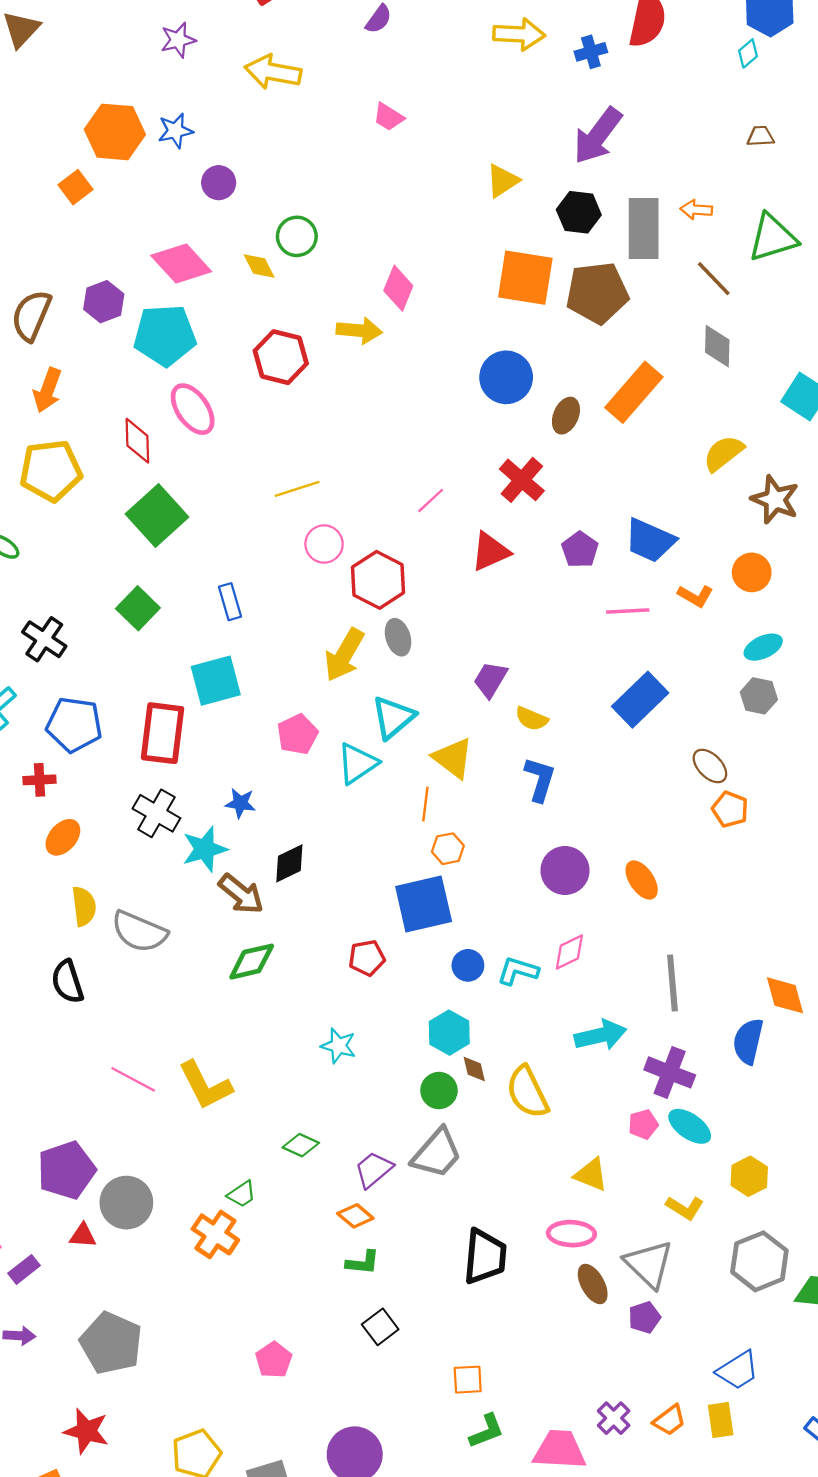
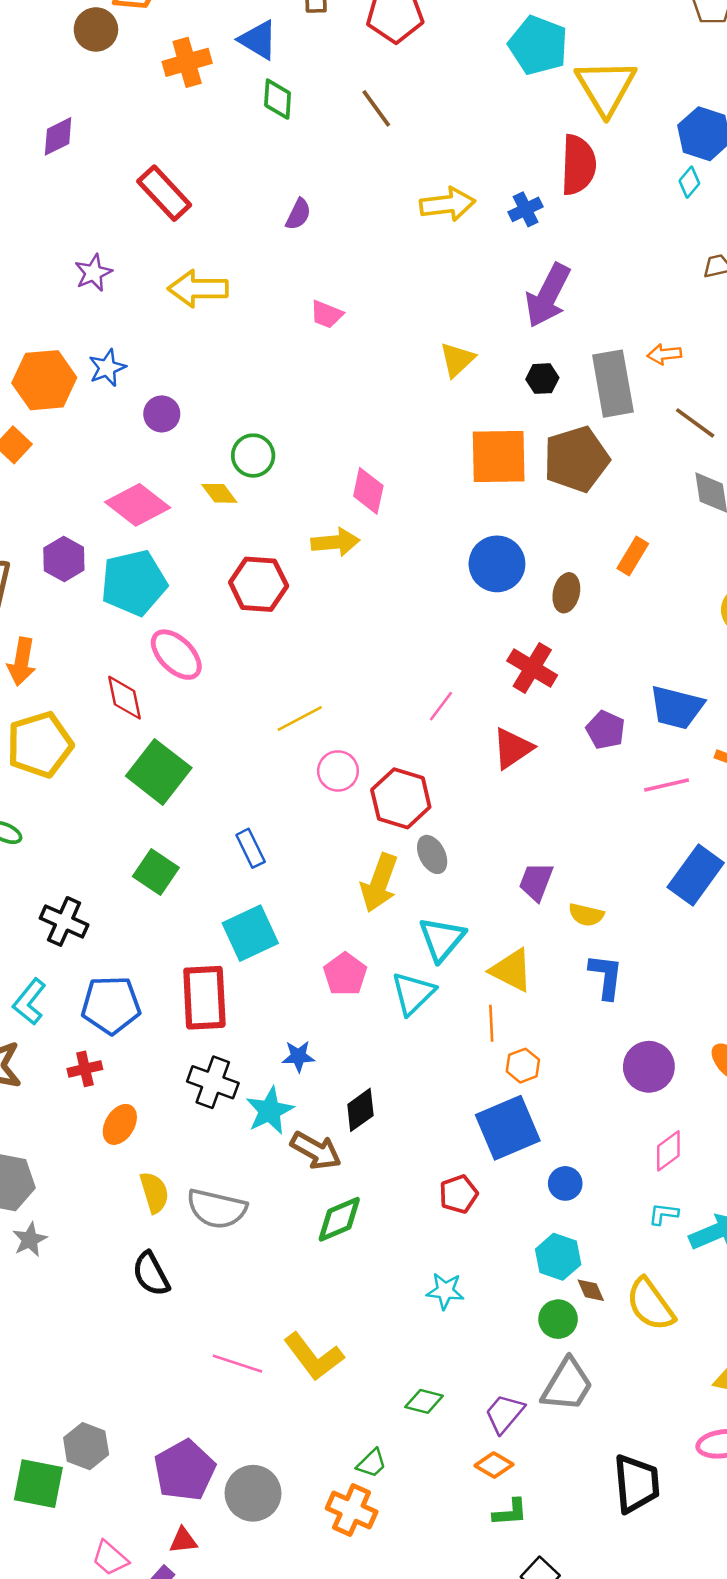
black hexagon: (579, 212) -> (542, 379), size x0.7
orange rectangle: (634, 392) -> (633, 556), size x0.6
cyan L-shape: (518, 971) -> (663, 1214), moved, size x0.7
red triangle: (83, 1236) -> (183, 1540), moved

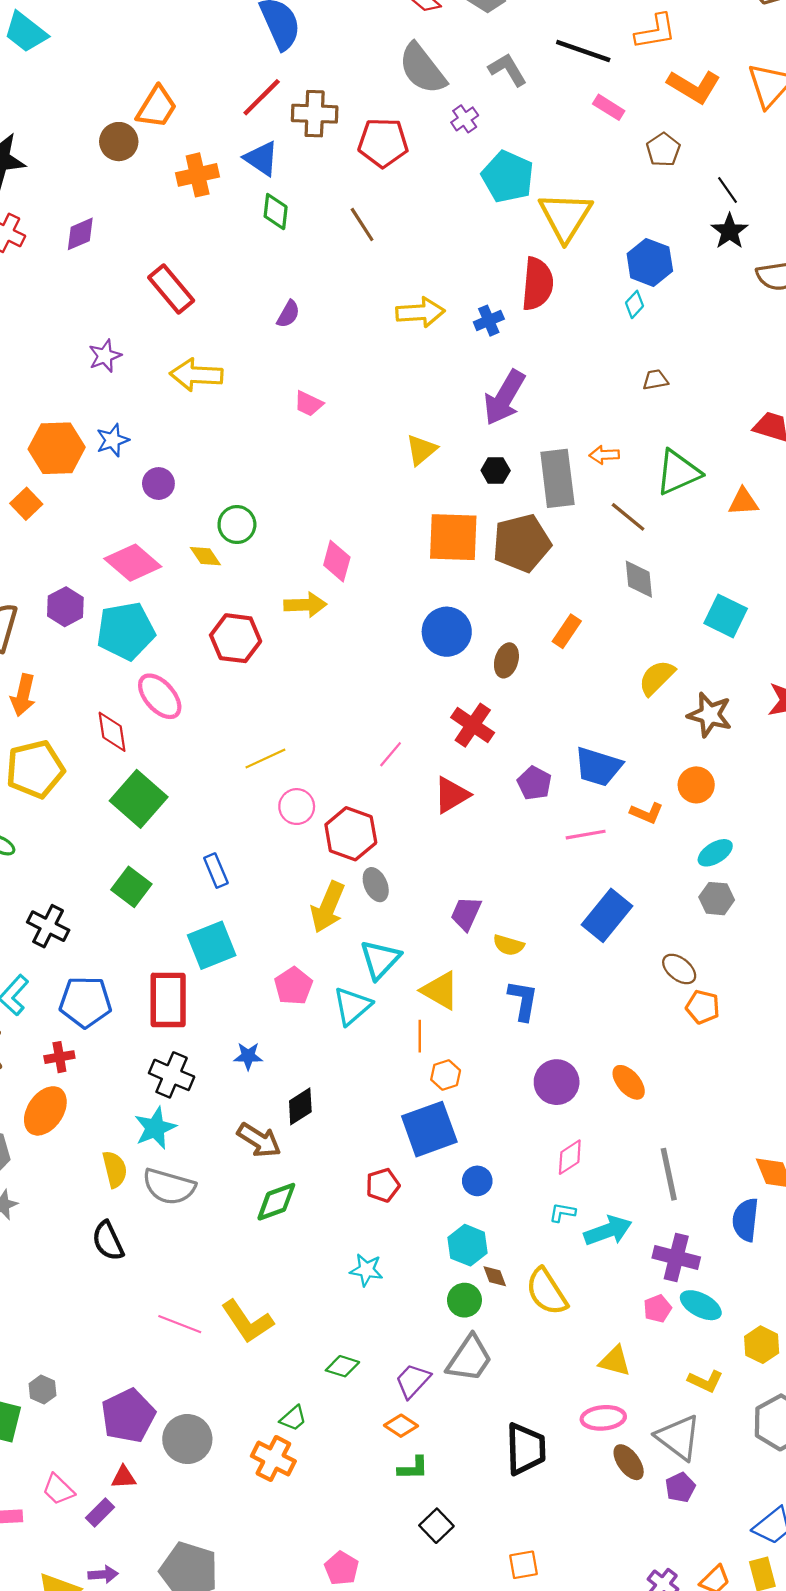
cyan star: (270, 1111) -> (155, 1128), moved
orange ellipse: (120, 1124) -> (45, 1111), moved, size x1.4
gray hexagon: (86, 1446) -> (43, 1390), size x0.7

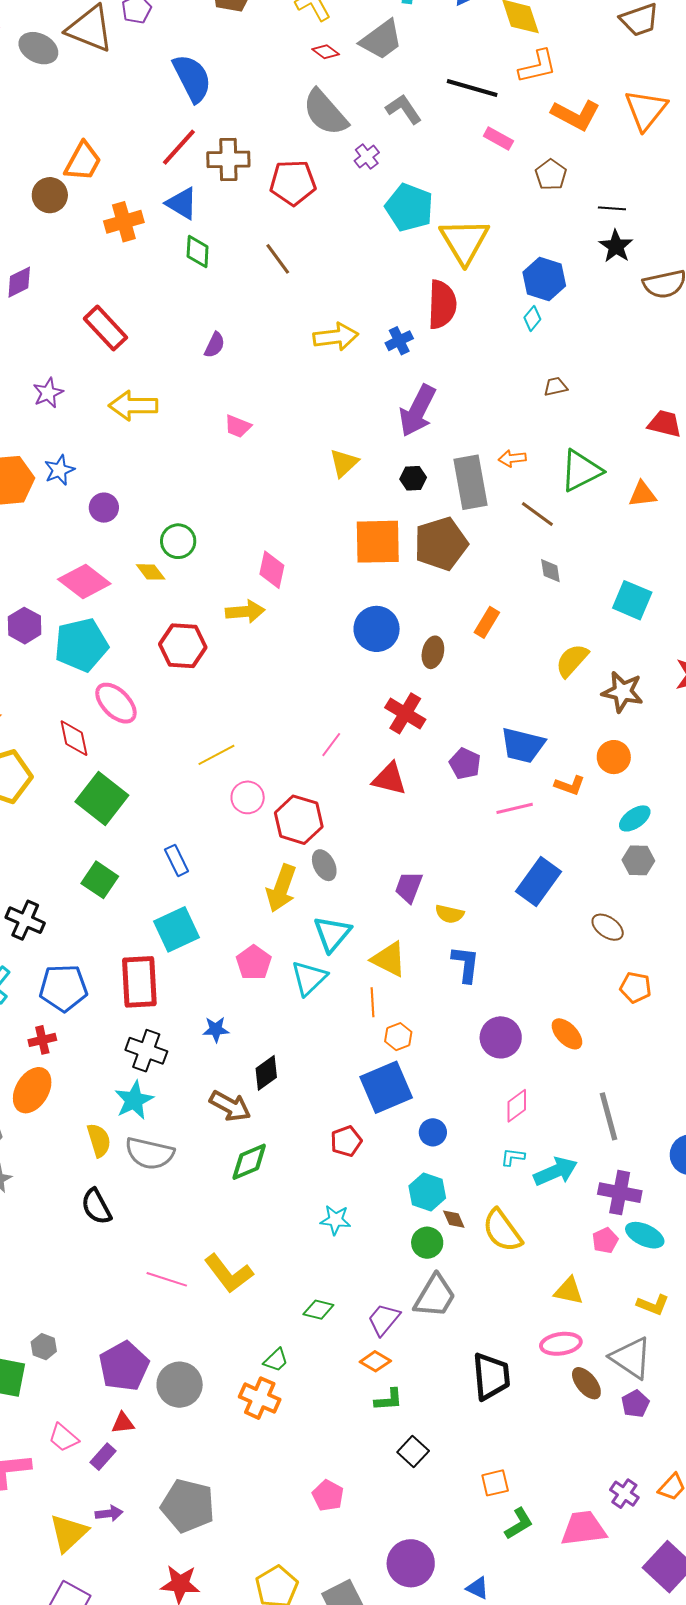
black line: (727, 190) -> (612, 208), turned -48
gray diamond: (639, 579) -> (550, 571), size x0.7
red triangle: (452, 795) -> (389, 779), turned 48
orange pentagon: (703, 1007) -> (635, 987), moved

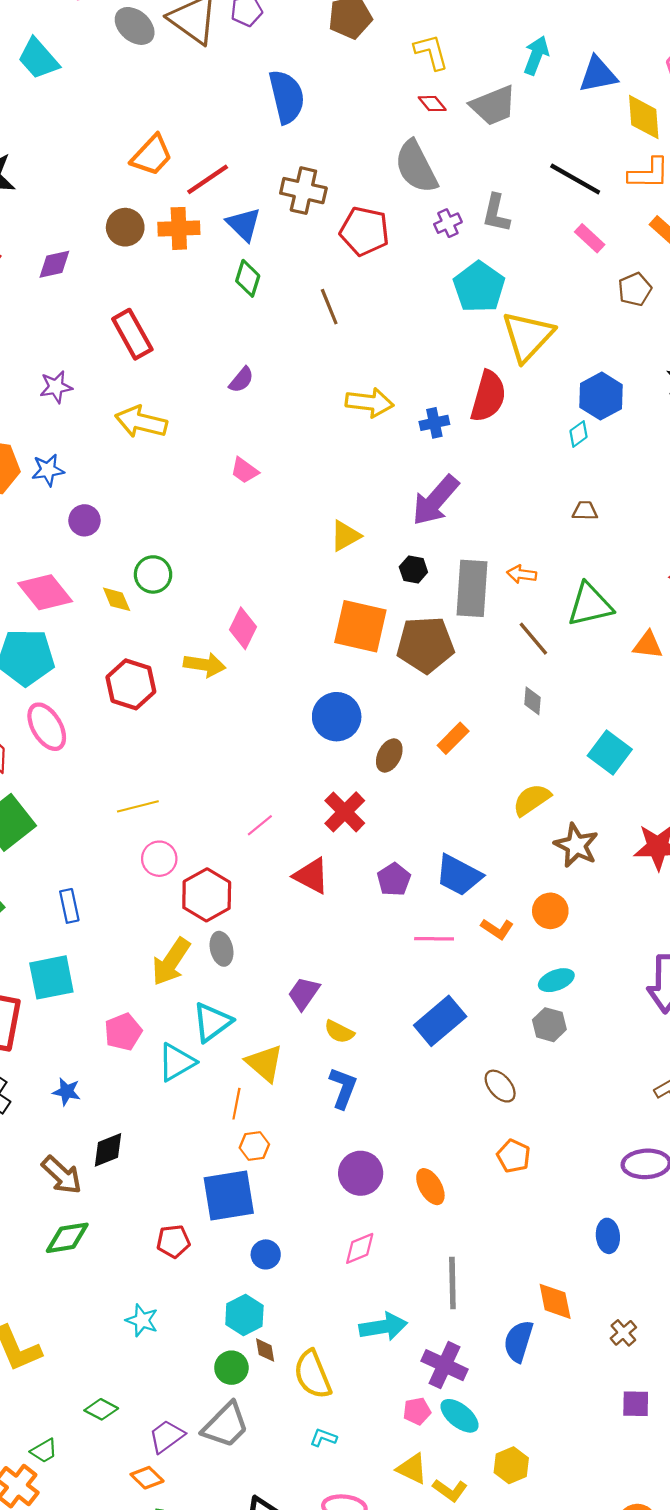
gray L-shape: (404, 109) -> (496, 213), moved, turned -147
red line: (179, 147) -> (208, 179), moved
brown circle: (50, 195) -> (125, 227), moved
cyan L-shape: (513, 1157) -> (323, 1438), moved
yellow triangle: (569, 1291) -> (412, 1469), moved

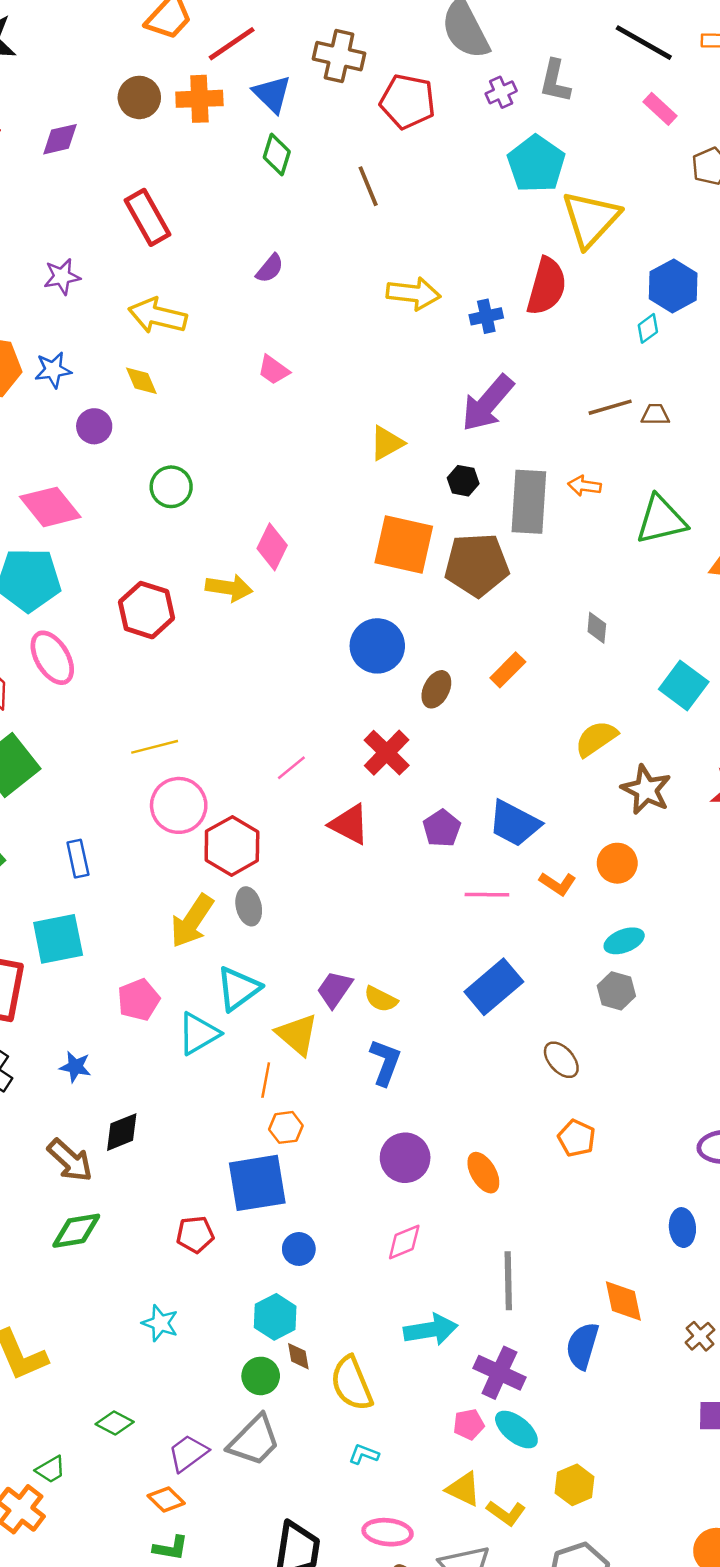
yellow diamond: (117, 599) -> (141, 381), moved
brown line: (533, 639) -> (610, 407), moved, turned -66
pink circle: (159, 859) -> (179, 805), size x1.4
purple trapezoid: (304, 993) -> (335, 989), moved

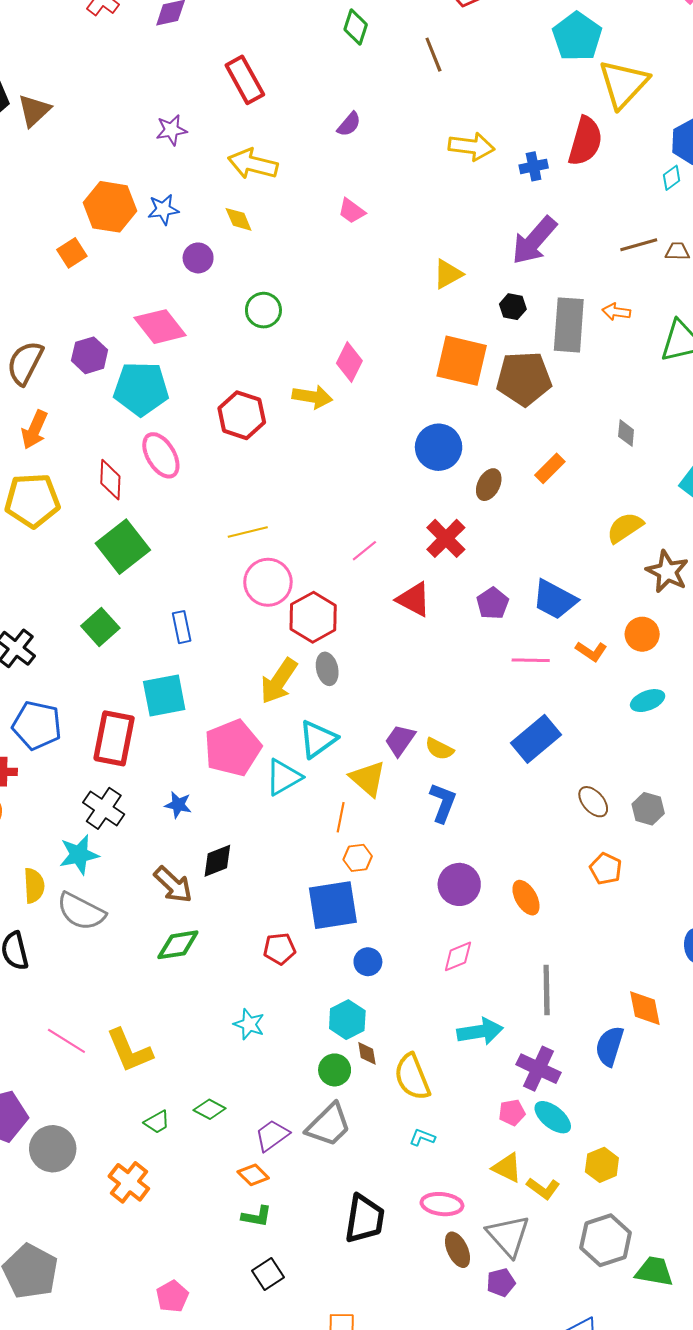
gray hexagon: (616, 991) -> (648, 809), moved
pink pentagon: (139, 1000) -> (233, 748), size x1.6
green trapezoid: (51, 1470) -> (157, 1122), moved

